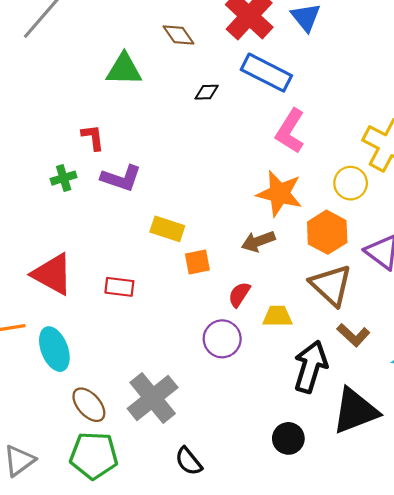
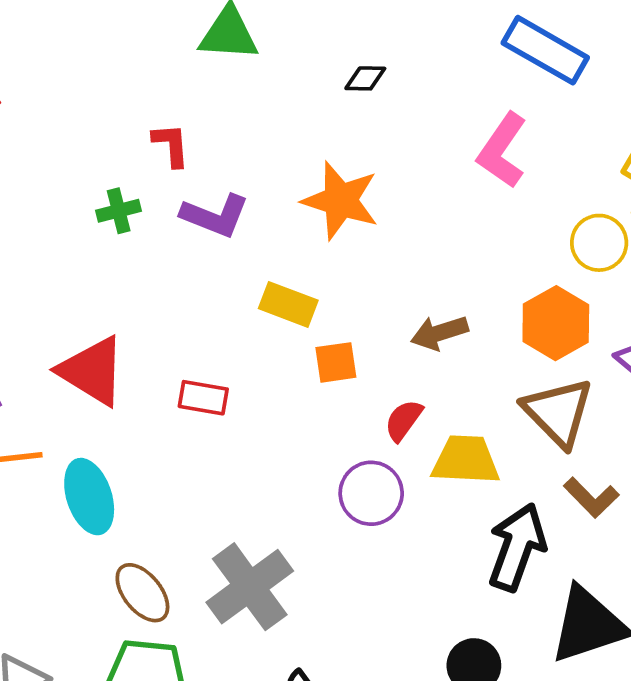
blue rectangle: (266, 73) -> (545, 50), moved
orange star: (279, 193) -> (340, 200), moved
yellow trapezoid: (277, 316) -> (466, 460), size x1.4

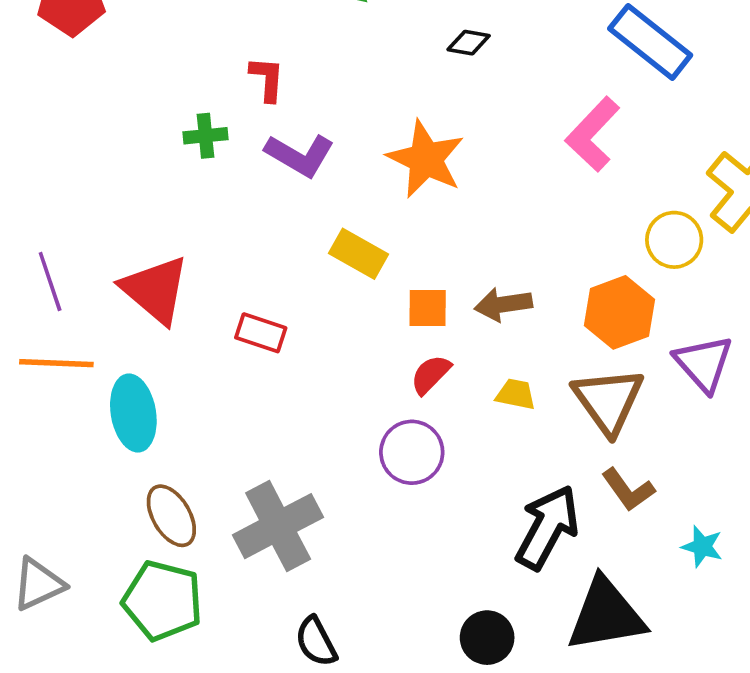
orange square: (336, 362) -> (428, 308), moved
red semicircle: (404, 420) -> (431, 374), moved
yellow trapezoid: (466, 460) -> (516, 394), moved, size x0.6

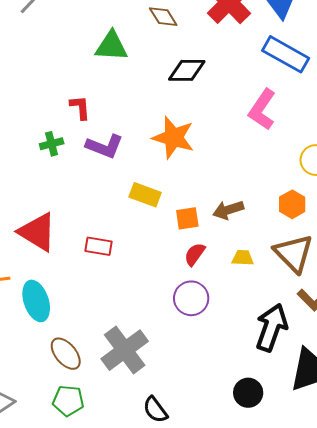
black diamond: (469, 43) -> (187, 70), size x1.6
orange hexagon: (619, 312) -> (292, 204), size x0.7
green pentagon: (163, 601) -> (68, 401), size x0.7

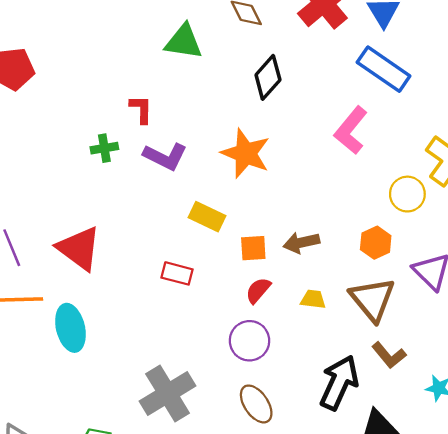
black diamond: (187, 70) -> (268, 77), turned -54
red rectangle: (99, 246) -> (177, 273), moved
brown ellipse: (66, 354) -> (256, 404), moved

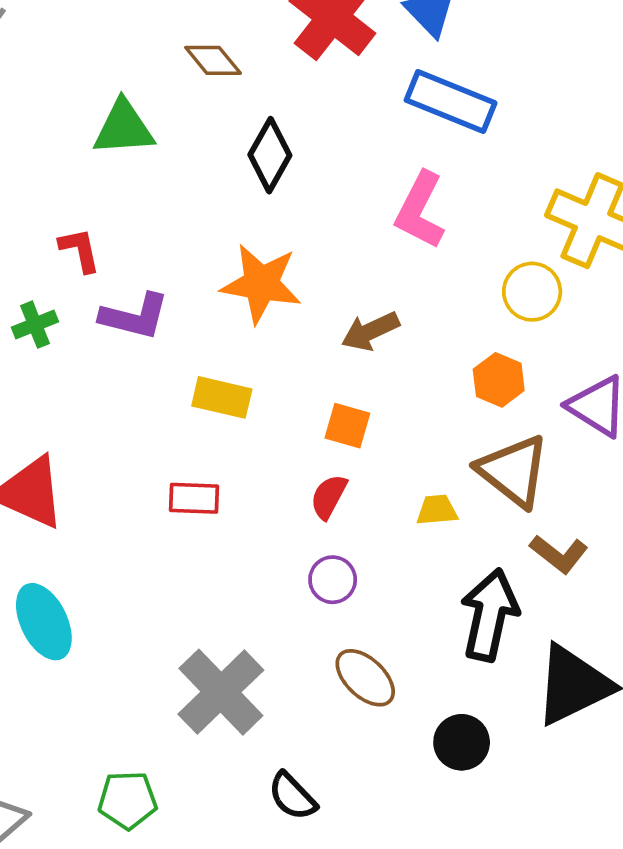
brown arrow: (301, 243) -> (370, 331), moved
orange square: (253, 248) -> (347, 426), moved, turned 32
yellow trapezoid: (313, 299) -> (437, 510), moved
purple circle: (250, 341) -> (333, 580), size x0.7

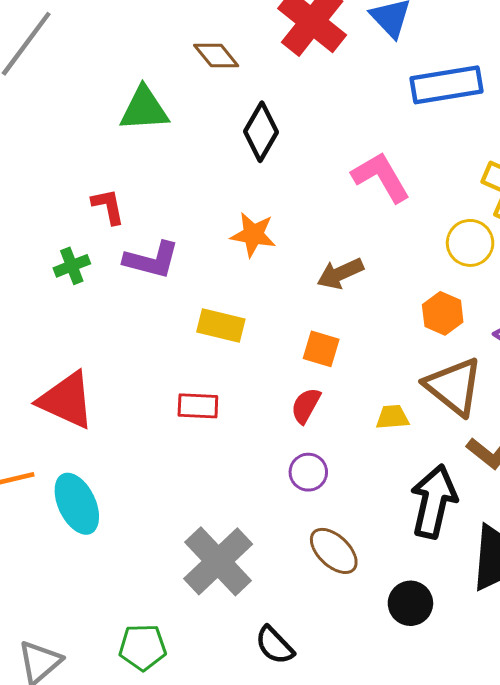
blue rectangle: (451, 102) -> (446, 85), moved, turned -32
pink L-shape: (420, 210) -> (381, 177), turned 122
orange star: (261, 284) -> (253, 235), size x0.7

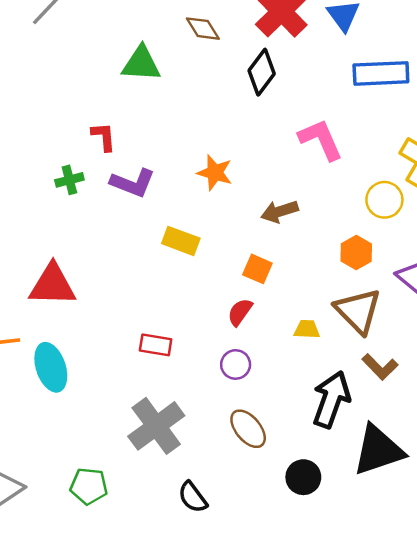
black diamond: (261, 132) -> (262, 72), moved
red triangle: (66, 400) -> (52, 285), turned -30
red rectangle: (198, 406) -> (156, 345), moved

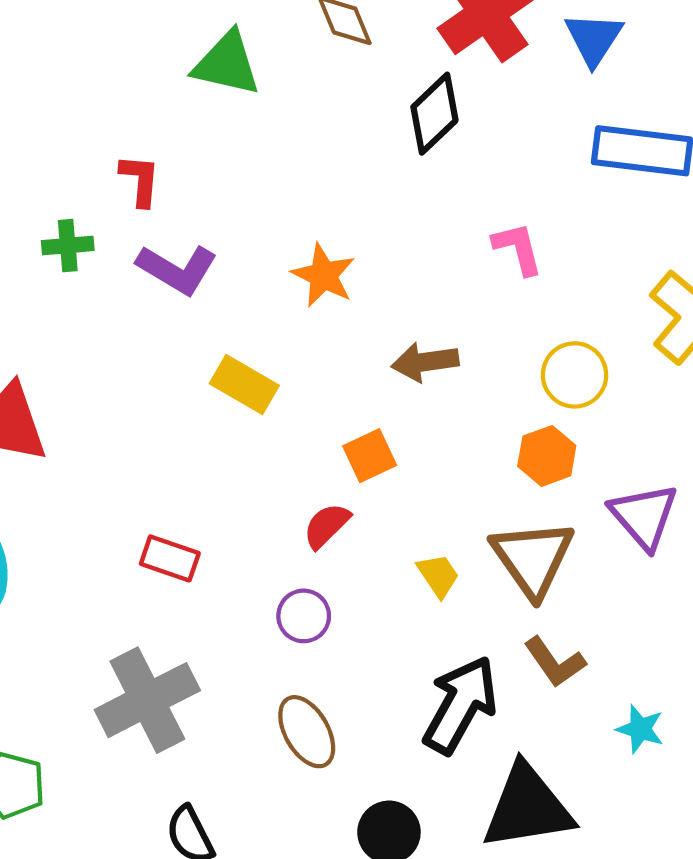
pink L-shape: (321, 140) -> (518, 249), size x0.7
yellow circle: (384, 200) -> (575, 375), moved
orange square: (257, 269) -> (370, 456), turned 32
yellow trapezoid: (307, 329) -> (438, 575), turned 44

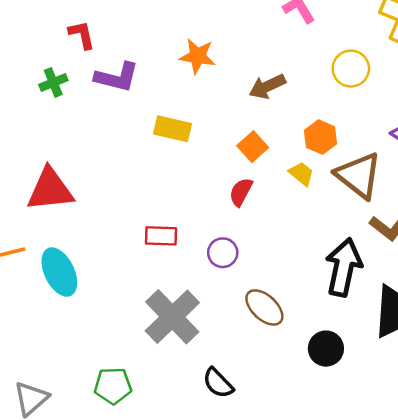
orange hexagon: (547, 456) -> (320, 137), moved
yellow trapezoid: (438, 575) -> (301, 174), moved
purple circle: (304, 616) -> (223, 253), moved

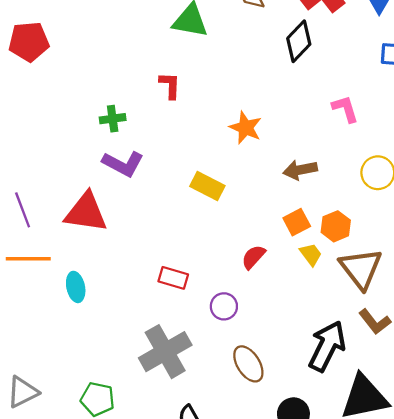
red L-shape: (82, 35) -> (170, 85), moved
purple L-shape: (117, 77) -> (123, 164), moved
orange square: (253, 147) -> (297, 222), moved
cyan ellipse: (59, 272) -> (76, 287), size x0.7

